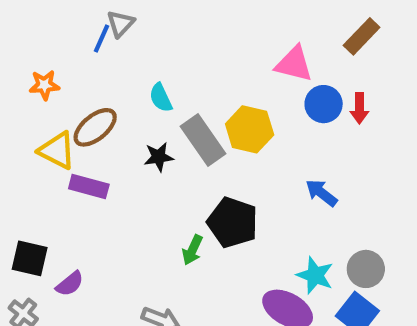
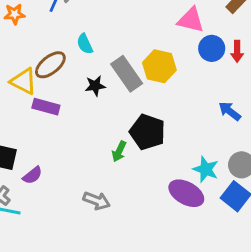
orange star: (44, 85) -> (15, 14), moved
cyan semicircle: (161, 98) -> (85, 44), moved
blue arrow: (321, 193) -> (230, 111), moved

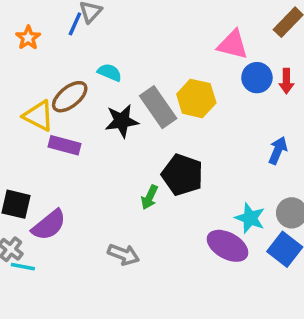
orange star: (15, 14) -> (28, 38), turned -30
cyan semicircle: (85, 44) -> (110, 72), turned 138
black star: (95, 86) -> (122, 121), size x1.4
blue arrow: (230, 111) -> (278, 150), turned 75
purple semicircle: (32, 175) -> (49, 225), size x1.5

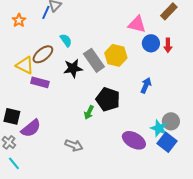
cyan semicircle: (110, 72) -> (66, 40), turned 32
blue arrow: (278, 150) -> (146, 85), moved
cyan star: (250, 218) -> (159, 128), moved
cyan line: (23, 267) -> (14, 163), moved, turned 40

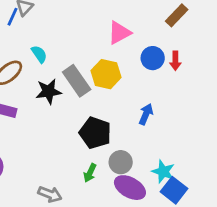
pink triangle: (137, 24) -> (119, 33), moved, turned -42
green arrow: (89, 112) -> (90, 173), moved
gray circle: (171, 121) -> (121, 162), moved

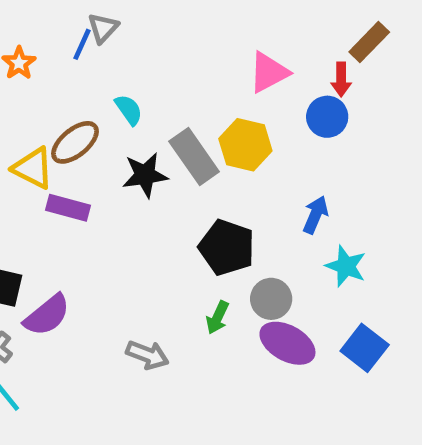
red arrow: (175, 61) -> (341, 79), moved
cyan star: (163, 172) -> (346, 266), moved

